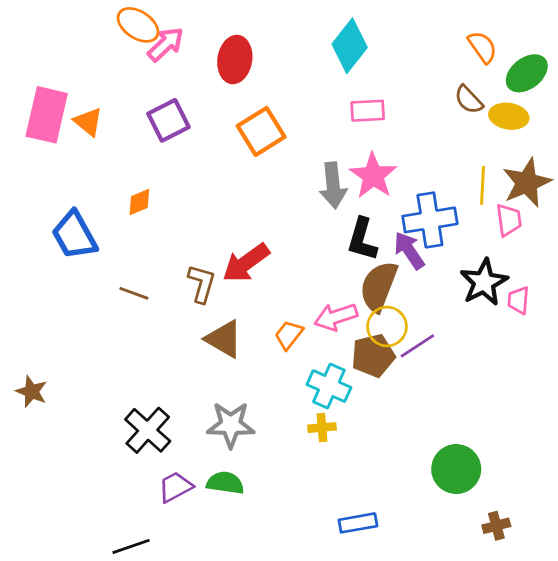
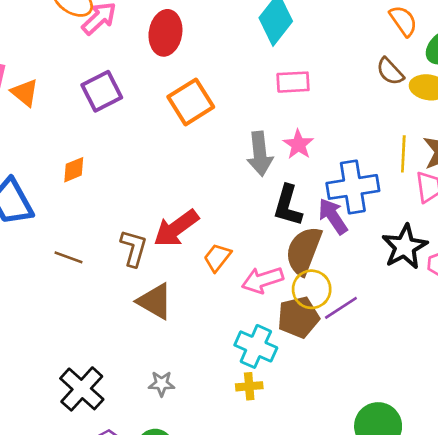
pink star: (373, 176) -> (298, 144), size x0.7
orange trapezoid: (289, 335) -> (217, 257), moved
gray star: (231, 425) -> (162, 384), size x0.6

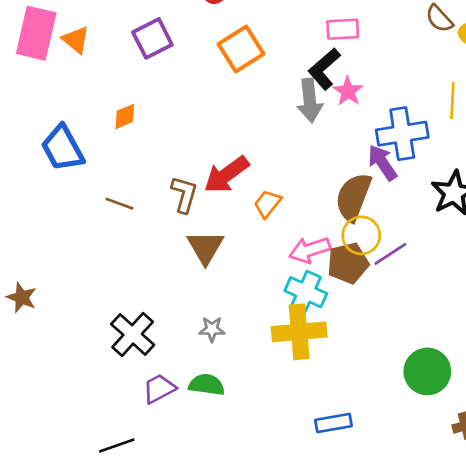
black L-shape: (288, 206) -> (324, 69), moved, turned 33
pink arrow: (262, 280) -> (310, 250), moved
brown triangle: (155, 301) -> (205, 247), turned 30
yellow cross: (249, 386) -> (299, 332), size x2.0

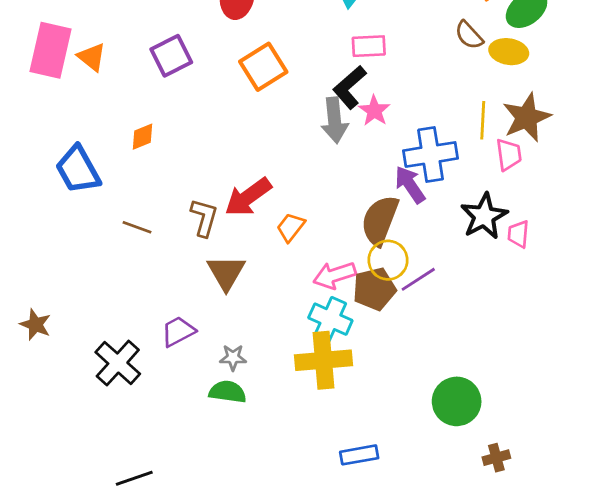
black cross: (133, 334) -> (118, 363), moved
green semicircle: (207, 385) -> (227, 392), moved
purple trapezoid: (159, 389) -> (178, 331), moved

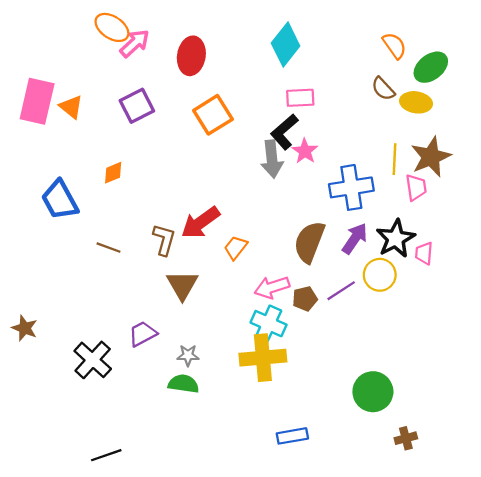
purple arrow: (410, 185) -> (355, 238), moved, turned 68
yellow circle: (388, 260) -> (380, 275), moved
brown pentagon: (374, 289) -> (305, 299), size x0.7

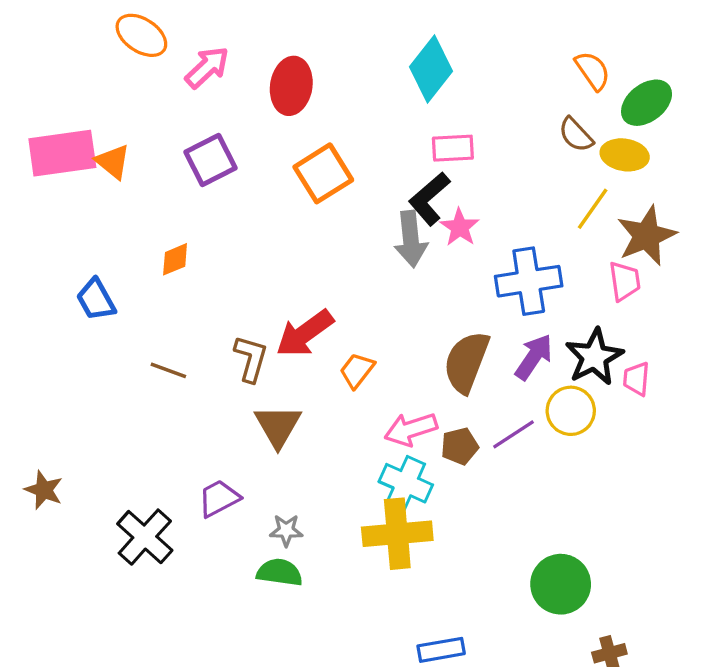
orange ellipse: (112, 27) -> (141, 35), moved
pink rectangle: (37, 101) -> (62, 153), turned 69
yellow line: (394, 159) -> (593, 209), moved, turned 32
blue trapezoid: (60, 200) -> (96, 300), size x0.7

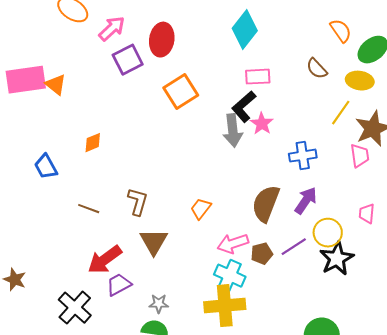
brown semicircle: (576, 135) -> (317, 69), moved
purple square: (210, 160) -> (128, 60), moved
blue cross: (529, 281) -> (303, 156), size x0.7
red arrow: (305, 333) -> (105, 260), moved
black star: (594, 357) -> (337, 259), moved

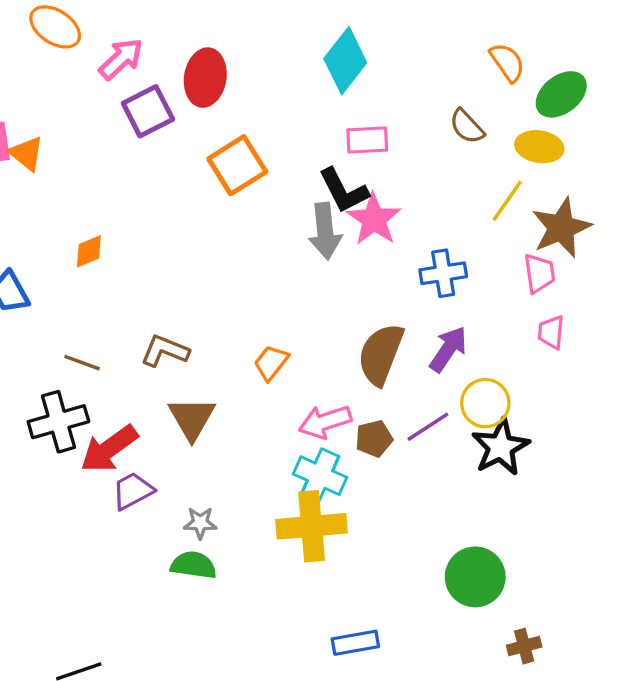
black L-shape: (244, 107) -> (344, 191), turned -76
pink star: (262, 124) -> (374, 219), size x1.4
brown L-shape: (138, 202) -> (165, 351), turned -84
pink trapezoid: (367, 214) -> (551, 332), moved
black cross: (75, 308) -> (58, 422), moved, turned 32

